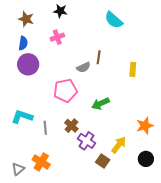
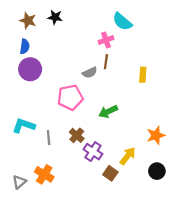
black star: (60, 11) -> (55, 17), moved
pink cross: (57, 37) -> (106, 40), moved

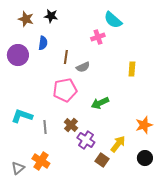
blue semicircle: (25, 46) -> (43, 43), moved
brown line: (106, 62) -> (66, 57), moved
purple circle: (30, 69) -> (18, 55), moved

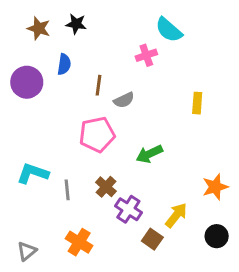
orange cross: (41, 161) -> (79, 242), moved

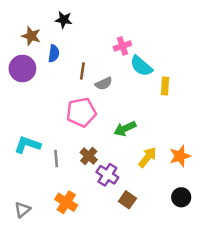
brown star: (39, 28) -> (31, 36), moved
cyan semicircle: (169, 30) -> (141, 66), moved
yellow arrow: (176, 215) -> (147, 157), moved

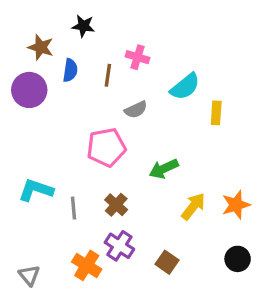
pink cross: (122, 46) -> (137, 57), moved, turned 36
cyan semicircle: (141, 66) -> (185, 87), turned -80
brown line: (82, 71) -> (108, 75), moved
purple cross: (107, 175) -> (119, 246), moved
gray triangle: (22, 210) -> (29, 275), turned -30

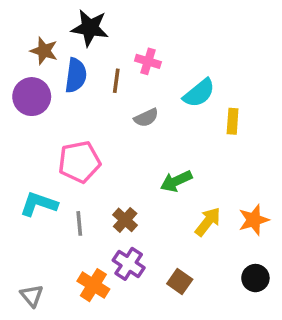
black star: (83, 26) -> (90, 28), size x1.5
blue semicircle: (70, 70) -> (76, 75), size x1.4
pink pentagon: (106, 147) -> (79, 162), moved

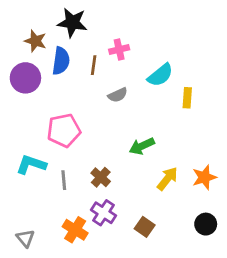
pink cross: (148, 61) -> (119, 50), turned -30

